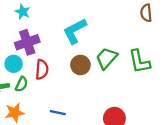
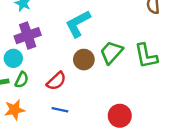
red semicircle: (42, 70) -> (56, 81), moved, turned 42

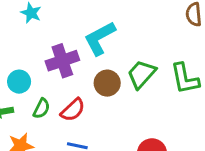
purple cross: (28, 36) -> (62, 61), moved
green semicircle: (22, 80) -> (41, 108), moved

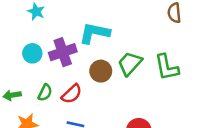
cyan L-shape: (100, 38) -> (94, 33), turned 40
cyan circle: (19, 82) -> (32, 53), moved

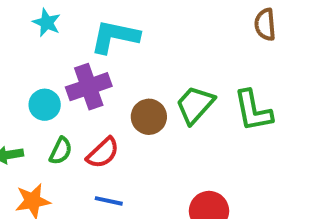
cyan L-shape: (94, 33) -> (115, 37), moved
cyan circle: (32, 53) -> (45, 105), moved

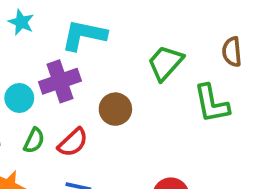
brown semicircle: (265, 25) -> (232, 52), moved
green trapezoid: (195, 105) -> (165, 63), moved

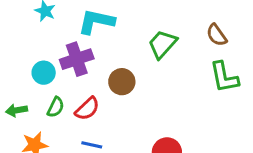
brown semicircle: (232, 52) -> (217, 35), turned -30
green L-shape: (212, 104) -> (224, 77), moved

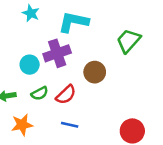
green semicircle: (56, 107) -> (40, 93), turned 36

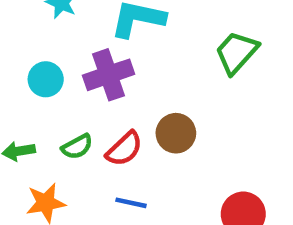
cyan circle: (30, 65) -> (46, 79), moved
brown circle: (95, 72) -> (176, 133), moved

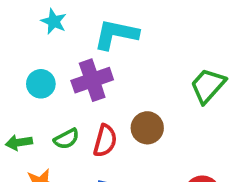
green trapezoid: (237, 52) -> (208, 86), moved
red semicircle: (124, 149) -> (105, 141), turned -32

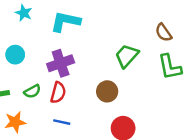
purple cross: (92, 80) -> (61, 63), moved
brown circle: (147, 128) -> (107, 91), moved

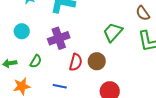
green semicircle: (32, 91) -> (36, 61), turned -32
red semicircle: (58, 93) -> (76, 62), moved

